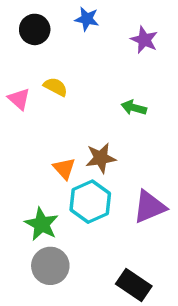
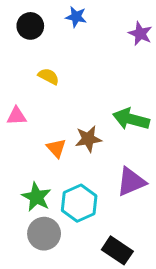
purple star: (144, 40) -> (140, 34), moved
pink triangle: (19, 99) -> (17, 116), moved, turned -45
green arrow: (134, 108) -> (131, 119), moved, size x1.6
cyan hexagon: (90, 202) -> (79, 203), moved

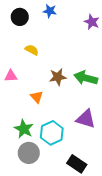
brown star: (88, 139) -> (58, 77), moved
purple triangle: (131, 182) -> (86, 119), turned 40

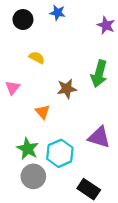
pink triangle: (11, 76) -> (13, 88), turned -48
green arrow: (86, 78) -> (99, 74), moved, turned -90

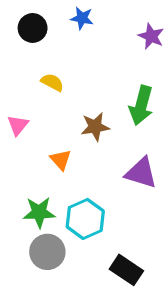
purple triangle: (99, 137) -> (141, 173), moved
green star: (28, 149) -> (39, 212), turned -30

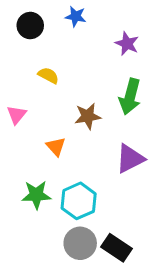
purple star: (151, 36) -> (127, 44), moved
purple triangle: (141, 173) -> (130, 159), turned -44
gray circle: (47, 252) -> (80, 243), moved

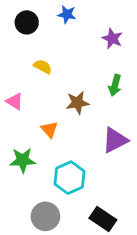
green arrow: (130, 97) -> (115, 85), size x0.7
pink triangle: (17, 115) -> (15, 101), turned -36
green star: (36, 195) -> (23, 160), moved
gray circle: (80, 243) -> (45, 216), moved

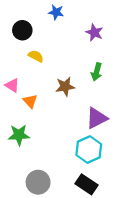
black circle: (27, 22) -> (22, 30), moved
orange triangle: (49, 129) -> (30, 101), moved
cyan hexagon: (70, 178) -> (89, 150), moved

